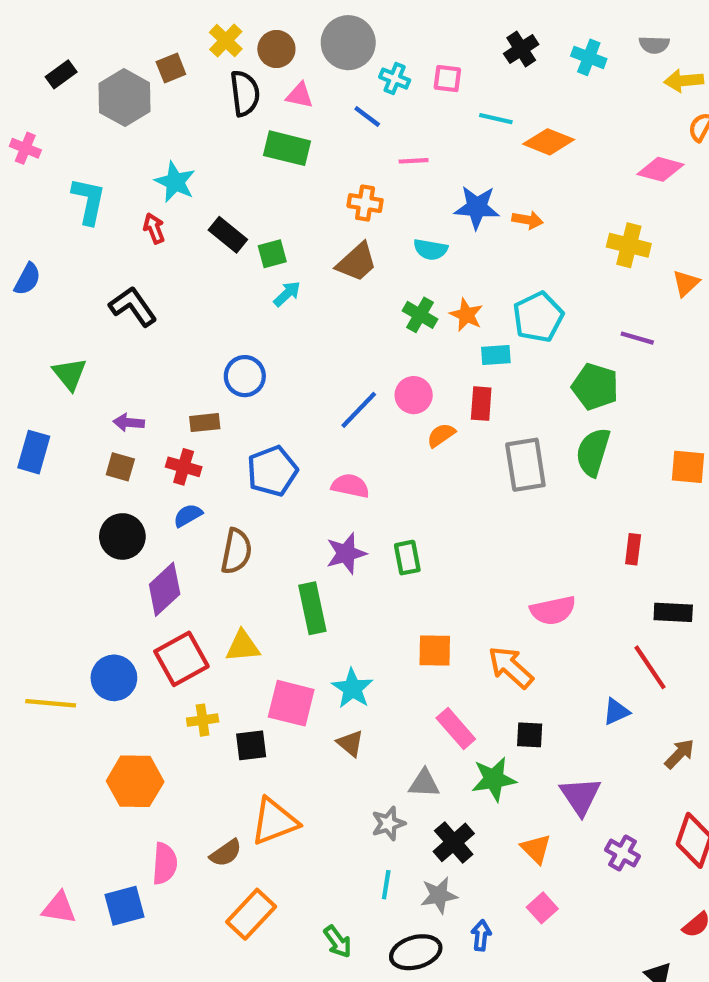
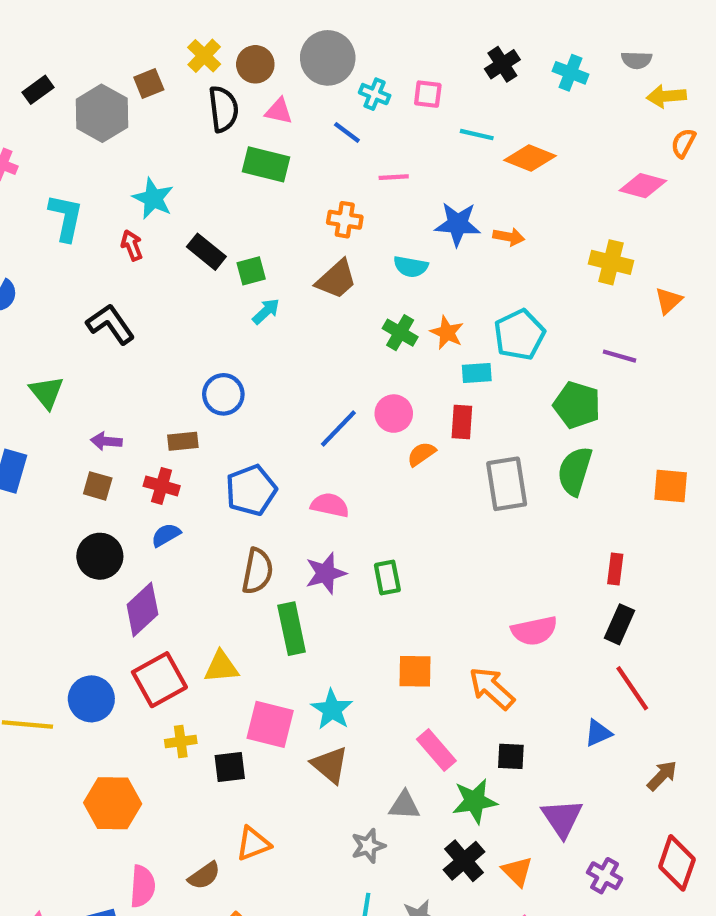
brown semicircle: (236, 551) -> (257, 571), moved
black rectangle: (673, 612) -> (619, 624), moved, turned -69
brown triangle: (350, 743) -> (330, 765), size x1.4
orange triangle: (274, 821) -> (253, 844), size x0.7
black cross: (454, 842) -> (464, 861), moved

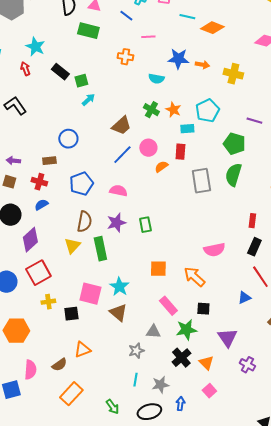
yellow cross: (611, 262) -> (233, 74), moved
brown trapezoid: (336, 279) -> (121, 126), moved
yellow triangle: (221, 667) -> (72, 246), moved, turned -42

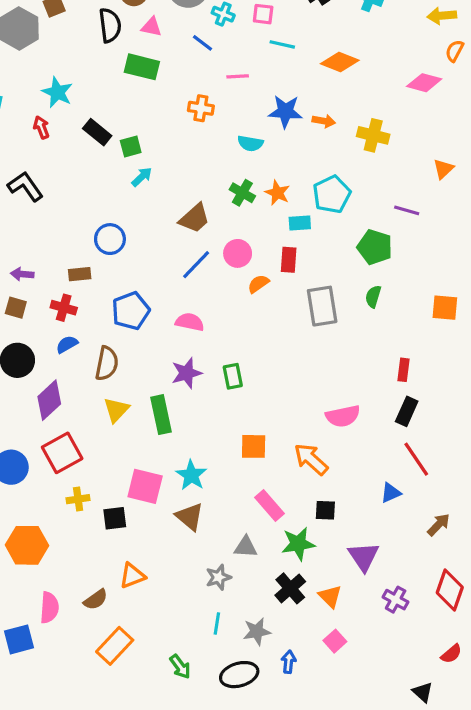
cyan line: (187, 17) -> (282, 44), moved
green semicircle: (233, 175) -> (373, 296), size x0.6
brown semicircle: (84, 222) -> (107, 363), moved

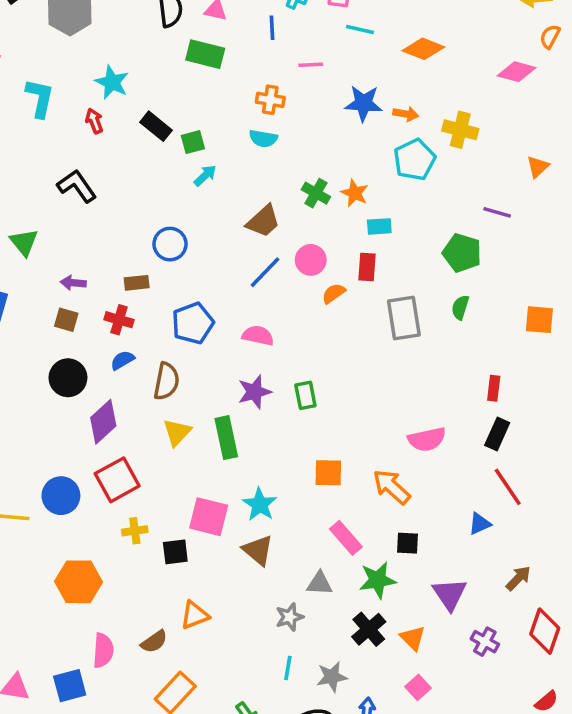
blue line: (202, 43) -> (272, 28), turned 50
cyan semicircle: (250, 143) -> (263, 139), moved
cyan pentagon: (332, 194) -> (414, 160), moved
brown arrow: (439, 525) -> (518, 578), moved

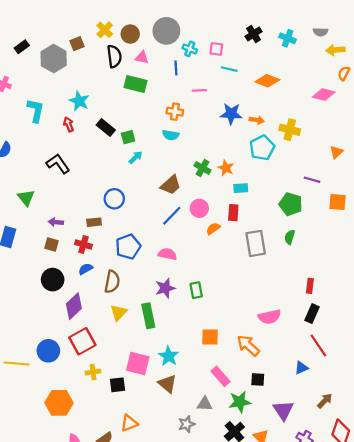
orange square: (539, 320) -> (338, 202), moved

